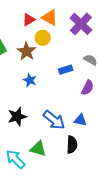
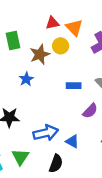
blue star: (30, 80) -> (26, 79), moved
blue arrow: (54, 120) -> (46, 133), turned -70
green triangle: (38, 149) -> (20, 157), turned 30

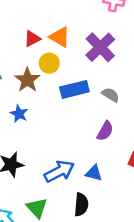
blue rectangle: (74, 86) -> (74, 89), moved, size x1.5

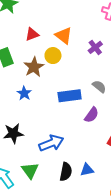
red triangle: (32, 39) -> (32, 34), moved
purple cross: (100, 47) -> (95, 47), size x0.6
blue rectangle: (74, 89) -> (70, 96), moved
blue triangle: (94, 173) -> (87, 170), moved, turned -32

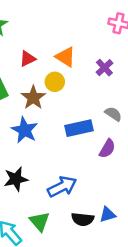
blue star: (24, 93) -> (25, 130), size x1.5
black semicircle: (66, 172) -> (83, 219), turned 90

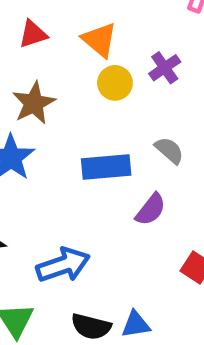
yellow circle: (55, 82) -> (115, 83), moved

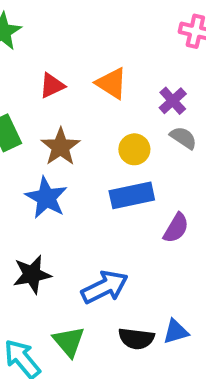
yellow circle: (115, 83) -> (134, 149), moved
gray semicircle: (169, 150) -> (183, 138), moved

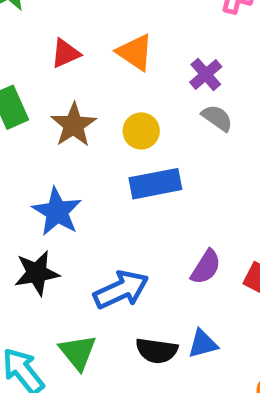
yellow circle: (134, 149) -> (141, 131), moved
blue star: (46, 198) -> (57, 212), moved
purple semicircle: (176, 228) -> (206, 267), moved

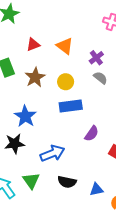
purple semicircle: (206, 267) -> (92, 134), moved
blue triangle: (203, 344) -> (96, 189), moved

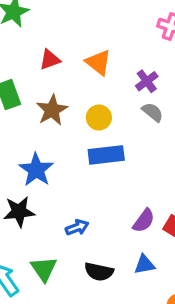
purple semicircle: (92, 134) -> (144, 221), moved
blue arrow: (52, 153) -> (77, 227), size x0.6
blue triangle: (96, 189) -> (144, 265), moved

